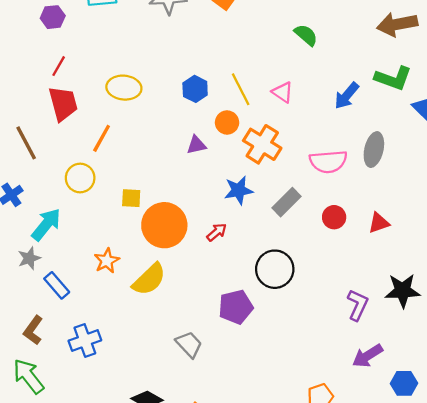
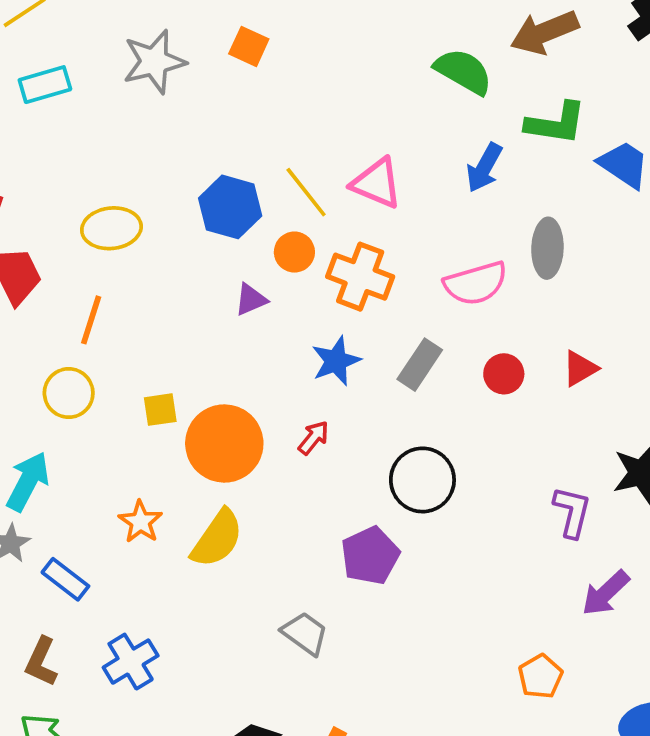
green semicircle: (306, 35) -> (463, 71), moved, size x1.4
blue hexagon: (195, 89) -> (230, 207), size x1.4
pink triangle: (283, 92) -> (377, 183), size x1.4

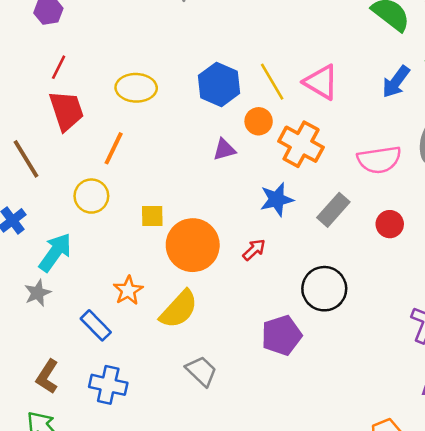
blue rectangle: (65, 579) -> (96, 325), moved
gray trapezoid: (305, 633) -> (201, 371), moved
blue cross: (131, 662) -> (108, 385), turned 36

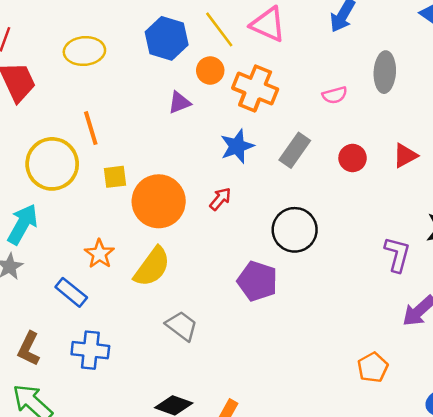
orange line: (114, 148) -> (91, 128), moved, turned -36
pink semicircle: (379, 160) -> (335, 95), size x0.6
yellow circle: (91, 196) -> (52, 164), size x1.5
purple pentagon: (281, 335) -> (257, 281), turned -30

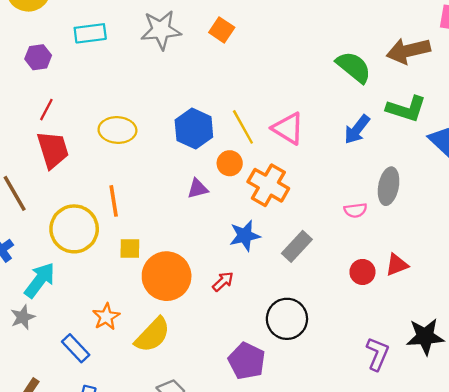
pink semicircle: (335, 95) -> (355, 210), moved
red circle: (353, 158) -> (362, 272), moved

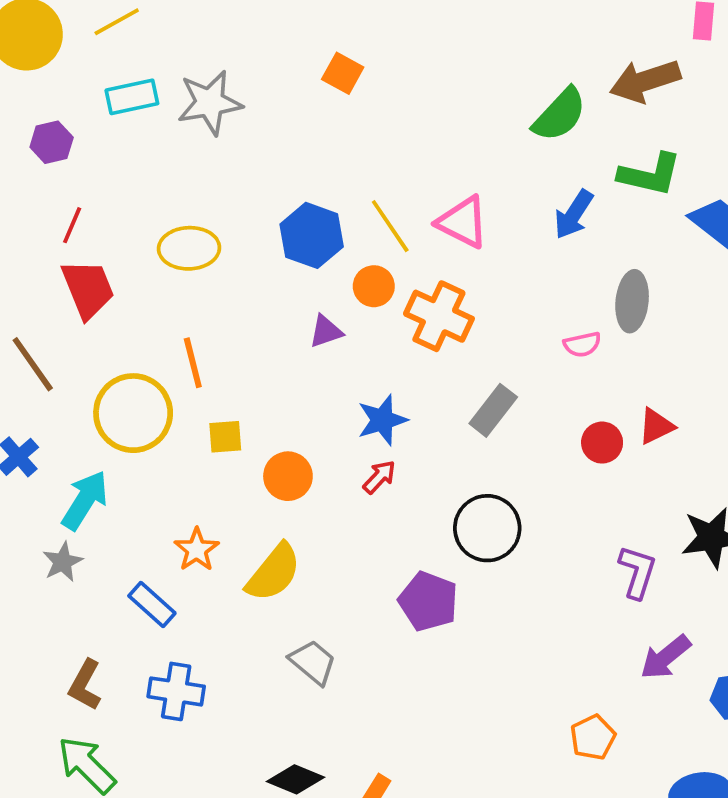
gray star: (161, 30) -> (210, 103), moved
green semicircle: (354, 67) -> (560, 115), turned 99
blue star: (245, 236) -> (382, 420), moved
orange circle: (167, 276) -> (288, 476), size x0.6

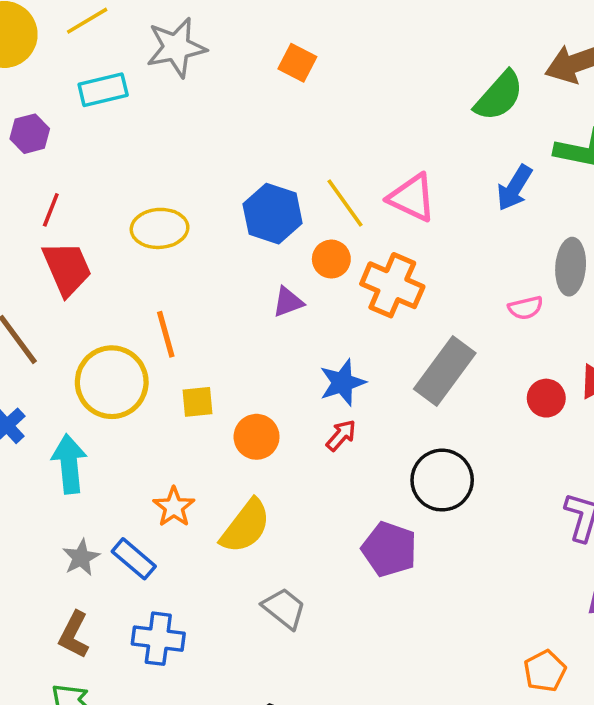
gray star: (210, 103) -> (176, 47), moved
gray rectangle: (493, 410) -> (445, 371), size x1.4
cyan arrow: (85, 500) -> (69, 464), turned -36
gray star: (63, 562) -> (81, 558), moved

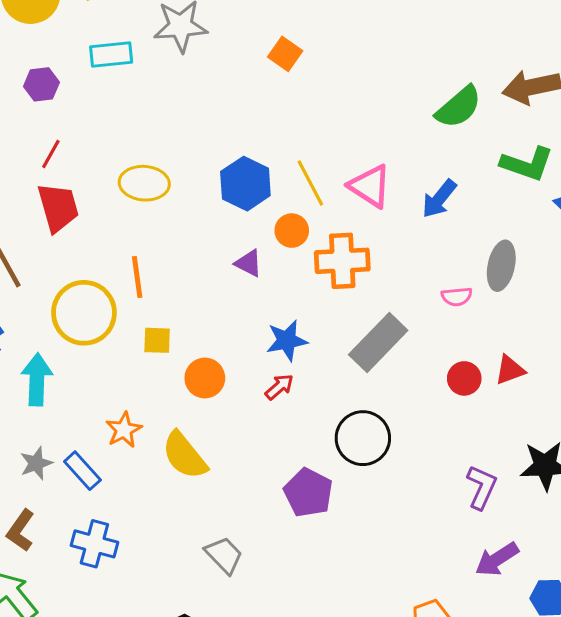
blue arrow: (514, 188) -> (439, 199), moved
orange cross: (392, 285) -> (342, 261), turned -34
purple triangle: (288, 302) -> (249, 263), turned 40
yellow semicircle: (246, 526) -> (185, 455), turned 96
gray trapezoid: (284, 608) -> (224, 555), moved

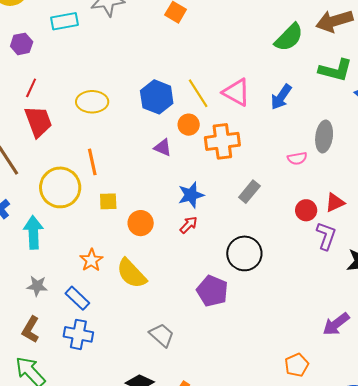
gray rectangle: (378, 343) -> (249, 192), size x0.6
gray star: (36, 463) -> (37, 286), turned 30
blue rectangle: (82, 471) -> (77, 298), moved
purple L-shape: (482, 487) -> (326, 236), moved

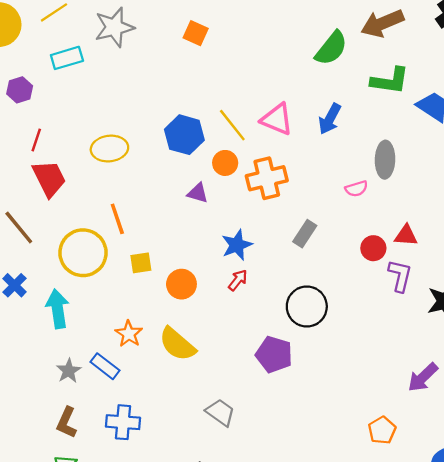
red triangle: (335, 203) -> (406, 236), turned 35
gray star: (37, 286) -> (69, 371), turned -30
blue rectangle: (77, 298) -> (105, 366), moved

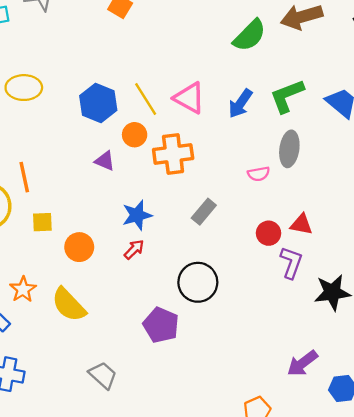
green L-shape: (390, 81) -> (287, 96), moved, turned 144
yellow ellipse: (109, 149) -> (24, 88), moved

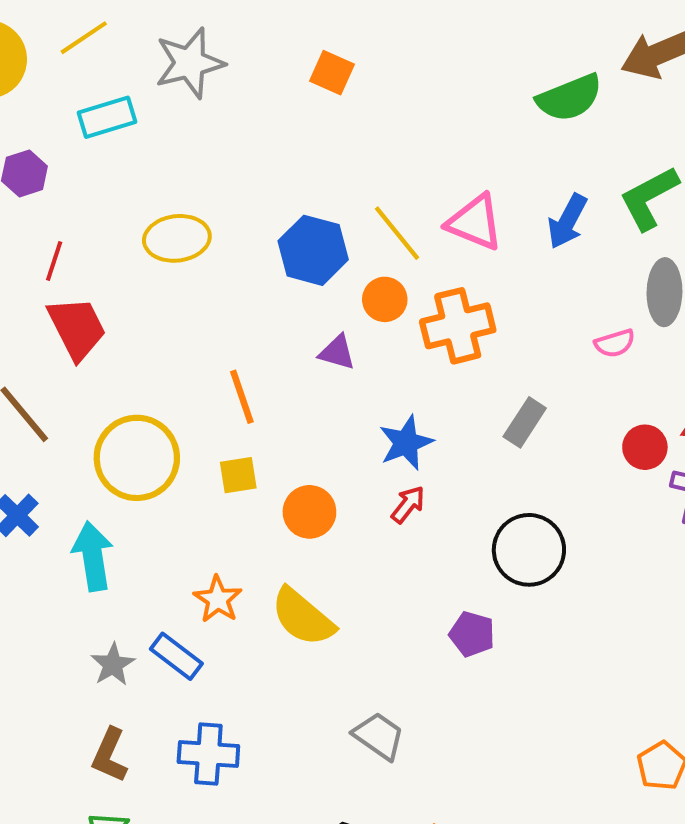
green semicircle: (250, 35) -> (570, 98), turned 30
orange line: (24, 177) -> (242, 397), moved
purple pentagon: (161, 325) -> (472, 634), size x0.7

